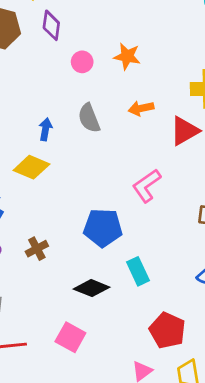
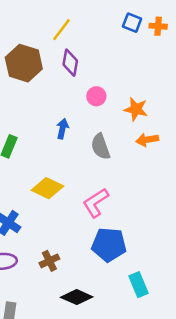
orange star: (127, 56) -> (136, 109), moved
blue arrow: (45, 129) -> (62, 129), moved
pink L-shape: (147, 186) -> (96, 203), moved
black diamond: (92, 288) -> (77, 297), moved

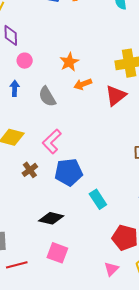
pink circle: (96, 96) -> (25, 61), moved
orange star: (136, 109) -> (69, 62), turned -30
brown cross: (49, 261) -> (30, 170), moved

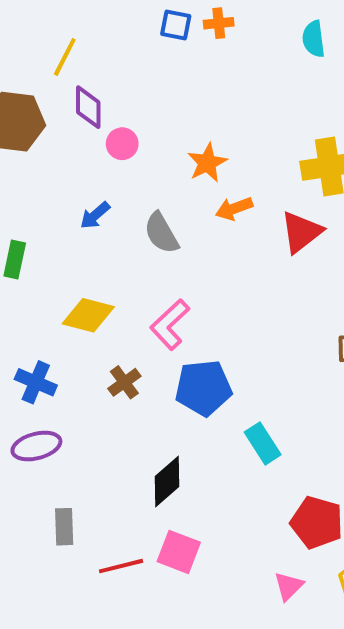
pink circle: (25, 61) -> (122, 144), moved
blue arrow: (15, 88) -> (95, 215), turned -133
black diamond: (51, 218) -> (167, 481), turned -55
red line: (17, 265) -> (121, 566), moved

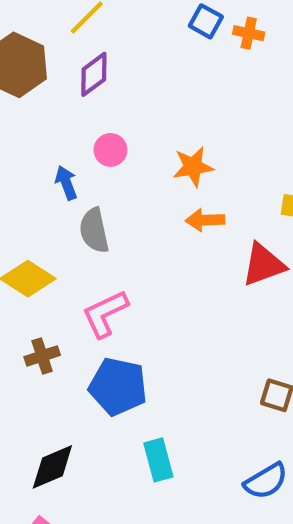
purple diamond: (88, 107) -> (94, 74), turned 36
pink circle: (122, 144) -> (110, 150), moved
blue arrow: (95, 215) -> (66, 183), turned 92
gray semicircle: (161, 233) -> (94, 230), moved

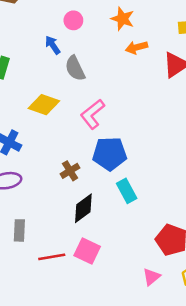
orange star: (193, 167) -> (123, 19), turned -30
brown cross: (42, 356) -> (70, 171), moved
cyan rectangle: (158, 460) -> (127, 191), moved

